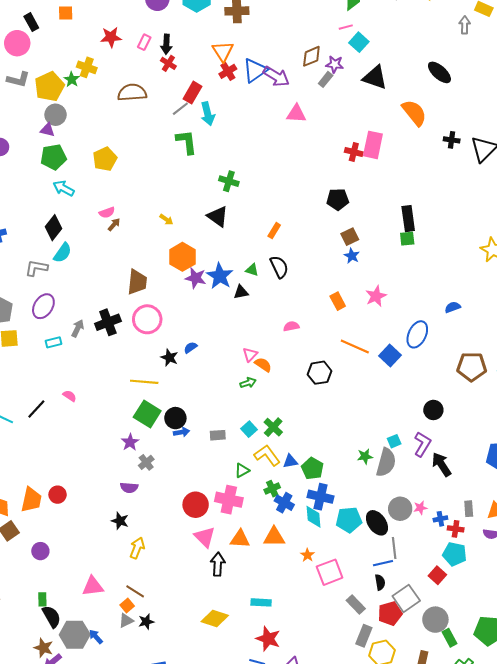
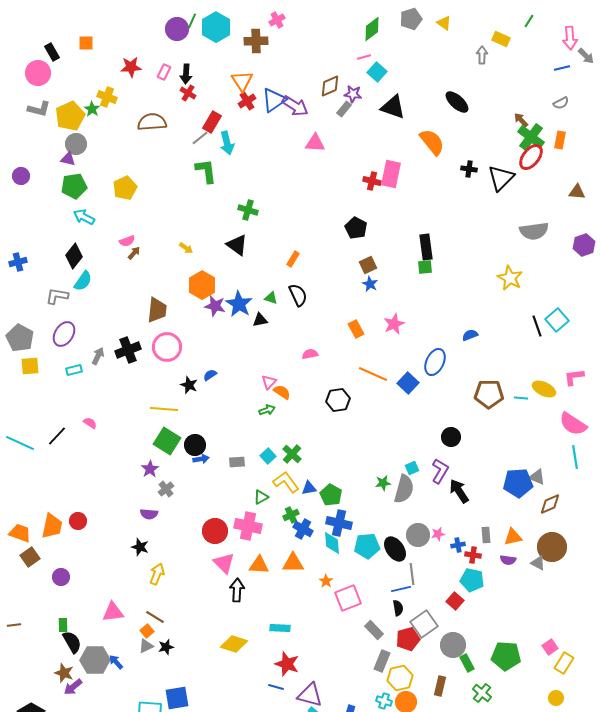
black pentagon: (338, 199) -> (356, 228), turned 30

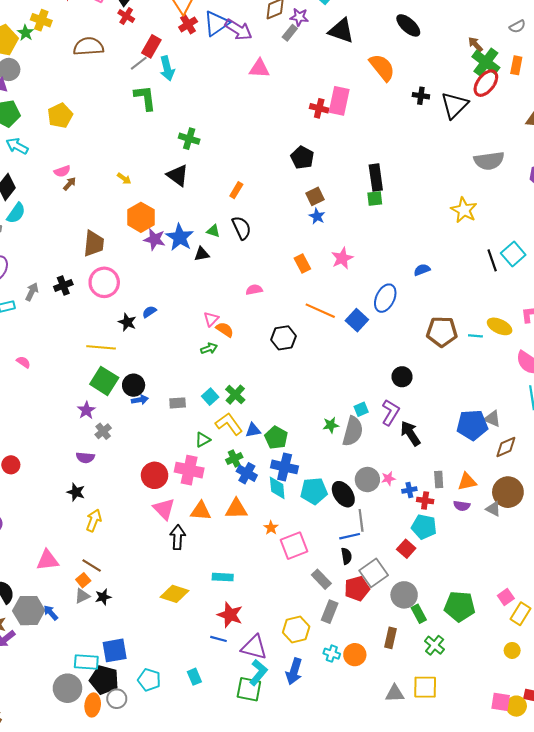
black cross: (128, 350) -> (63, 286), size x0.7
yellow hexagon: (400, 678) -> (296, 629), moved

